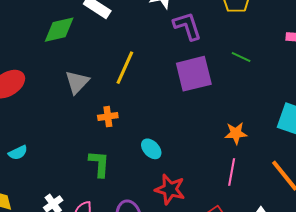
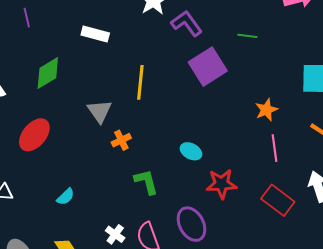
green diamond: (59, 30) -> (48, 73), moved
orange cross: (108, 117) -> (121, 140), moved

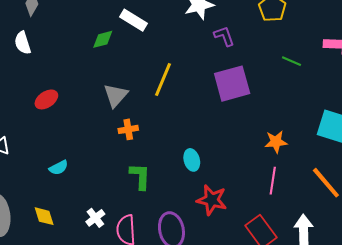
purple L-shape: (187, 23) -> (224, 36), size x0.7
green line: (247, 36) -> (292, 61), moved
green diamond: (48, 73) -> (103, 39), moved, size x0.7
red ellipse: (34, 135) -> (46, 99), size x0.7
cyan ellipse: (191, 151) -> (192, 160), turned 30

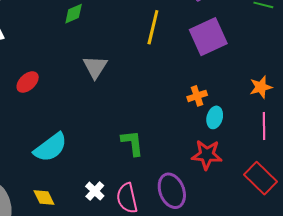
yellow line: (163, 79) -> (153, 27), moved
orange cross: (128, 129) -> (197, 96), moved
cyan ellipse: (192, 160) -> (215, 117), moved, turned 40
cyan semicircle: (59, 168) -> (50, 147), size x1.8

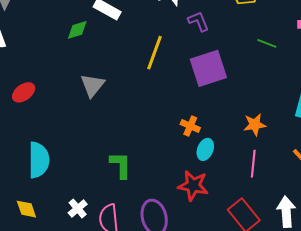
orange cross: (197, 96) -> (190, 126), turned 36
cyan semicircle: (50, 147) -> (39, 160), turned -60

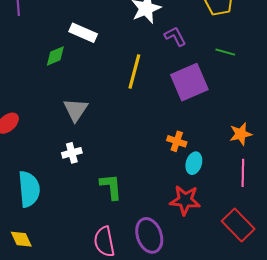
green line: (267, 43) -> (225, 52), moved
white cross: (78, 209) -> (72, 153), moved, turned 30

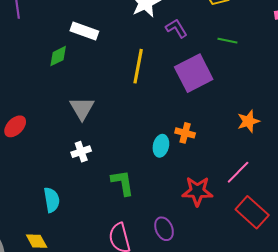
cyan ellipse: (194, 163) -> (161, 146), moved
pink line: (243, 173) -> (238, 172), moved, turned 48
cyan semicircle: (29, 189) -> (52, 200), moved, size x0.7
purple ellipse: (149, 235) -> (164, 229), size x0.7

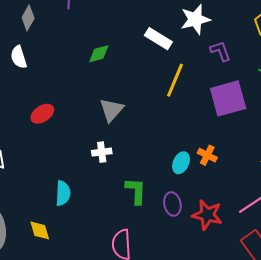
white rectangle: (84, 31) -> (158, 39), moved
purple ellipse: (164, 229) -> (172, 204), moved

